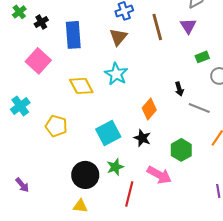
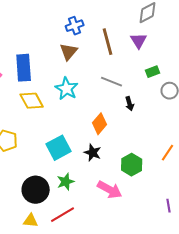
blue rectangle: (73, 35) -> (24, 68), moved
gray line: (199, 108) -> (112, 82), moved
red line: (129, 194) -> (63, 215), moved, turned 45

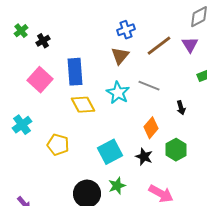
brown line: (108, 42) -> (159, 46), turned 68
gray line: (112, 82) -> (149, 86), moved
green hexagon: (132, 165) -> (176, 150), moved

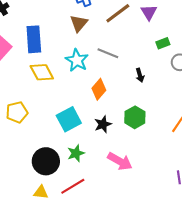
orange diamond: (151, 128) -> (99, 89), moved
yellow pentagon: (58, 145) -> (17, 112), turned -30
black star: (144, 157) -> (103, 124), turned 30

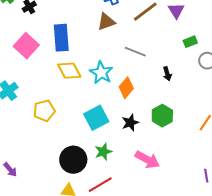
brown triangle: (79, 23) -> (106, 22), turned 30
cyan star: (77, 60) -> (101, 73), moved

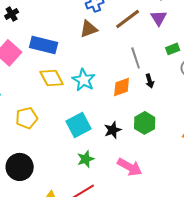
blue rectangle: (61, 38) -> (44, 45), turned -72
gray line: (135, 52) -> (136, 58), moved, turned 50
orange diamond: (126, 88) -> (122, 87), moved, turned 30
black circle: (73, 160) -> (20, 167), moved

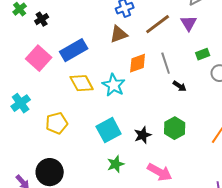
blue rectangle: (44, 45) -> (74, 50), turned -44
black arrow: (150, 81) -> (180, 86), turned -40
orange diamond: (122, 87) -> (138, 63), moved

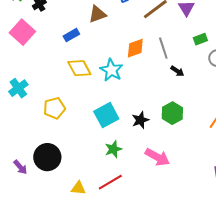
brown triangle: (119, 34) -> (97, 14), moved
blue rectangle: (74, 50) -> (71, 35), size x0.6
pink square: (39, 58) -> (22, 32), moved

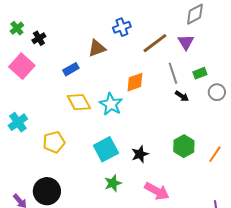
gray line: (163, 48) -> (173, 73), moved
black arrow: (177, 71) -> (182, 96), moved
green hexagon: (172, 113) -> (184, 146), moved

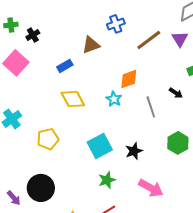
green cross: (17, 28) -> (11, 25), turned 32
gray line: (173, 73) -> (151, 107), moved
cyan star: (111, 104) -> (114, 99), moved, size x0.7

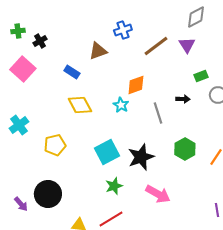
blue rectangle: (65, 66) -> (72, 72), turned 63
black arrow: (176, 93) -> (183, 99), turned -32
black star: (134, 151) -> (141, 157), size x1.5

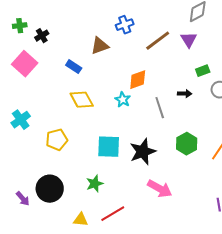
cyan square: (107, 152) -> (109, 147), turned 30
green star: (114, 186) -> (95, 184), moved

